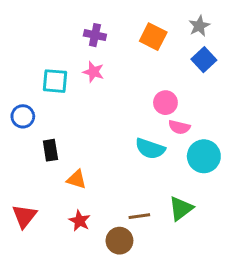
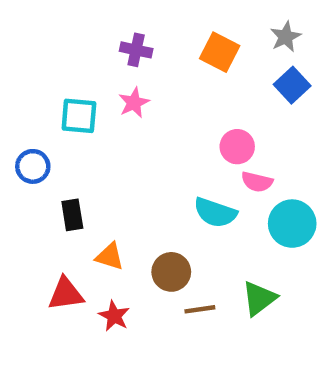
pink star: (93, 72) -> (134, 103), turned 30
red triangle: (24, 216) -> (66, 294), moved, turned 44
brown circle: (119, 241) -> (171, 272), moved

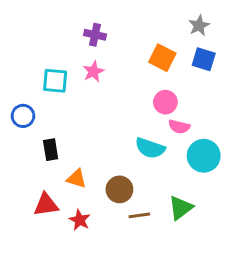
orange square: (220, 52) -> (162, 58), moved
blue square: (292, 85) -> (204, 59), turned -30

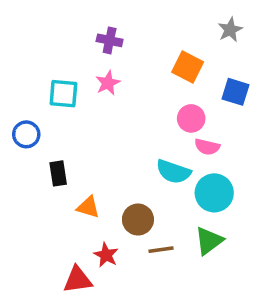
blue square: (204, 59) -> (236, 92), moved
cyan circle: (204, 156) -> (214, 193), moved
red triangle: (46, 205) -> (78, 280), moved
red star: (80, 220) -> (106, 255), moved

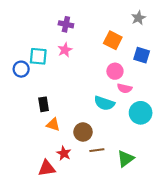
blue circle: (26, 134) -> (21, 69), moved
black rectangle: (58, 173) -> (44, 104), moved
cyan circle: (214, 193) -> (141, 113), moved
green triangle: (209, 241) -> (126, 159), moved

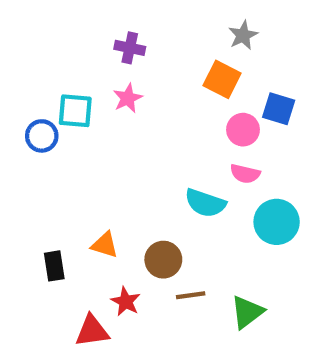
gray star: (138, 18) -> (243, 35), moved
pink circle: (115, 71) -> (243, 130), moved
black rectangle: (44, 104) -> (54, 266), moved

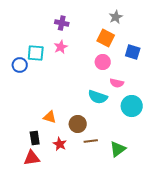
pink circle: (243, 130) -> (103, 62), moved
black rectangle: (54, 266) -> (35, 138), moved
red triangle: (92, 331) -> (32, 158), moved

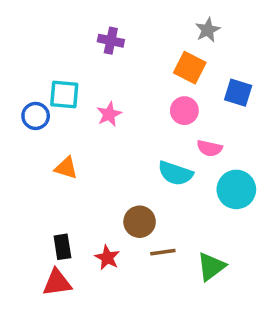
pink star: (61, 47) -> (109, 114), moved
orange triangle: (50, 117) -> (66, 168), moved

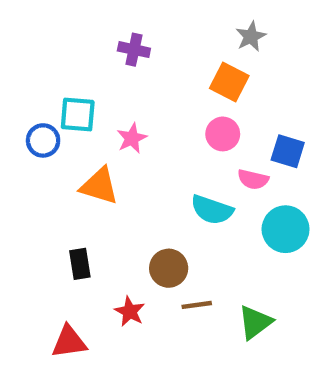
blue square: (238, 93) -> (288, 151), moved
orange triangle: (66, 168) -> (99, 186), moved, size x1.4
black rectangle: (62, 247) -> (80, 264), moved

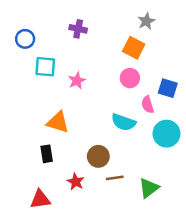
blue circle: (43, 140) -> (25, 39), moved
pink semicircle: (253, 179) -> (148, 105), turned 60
orange triangle: (99, 186) -> (58, 122), moved

